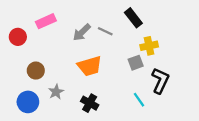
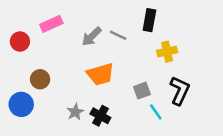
black rectangle: (133, 18) -> (149, 20), turned 48
gray square: (136, 63) -> (142, 91), moved
gray star: (56, 92) -> (75, 112), moved
blue circle: (28, 102) -> (21, 104), moved

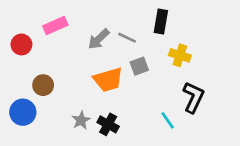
yellow cross: (167, 52) -> (180, 55), turned 30
gray square: (142, 91) -> (139, 66), moved

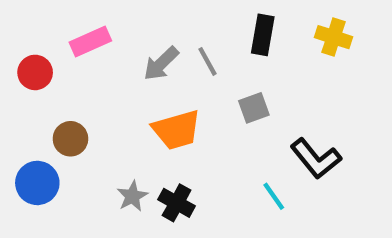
gray line: (127, 38) -> (207, 61), turned 36
yellow cross: (180, 55) -> (333, 37), moved
gray square: (139, 66) -> (254, 108), moved
black L-shape: (193, 97) -> (316, 159), turned 116

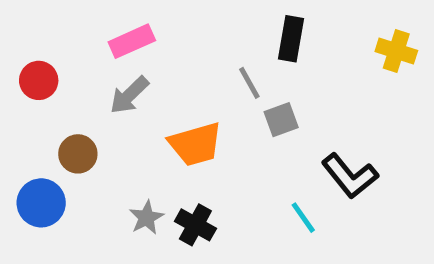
yellow cross: (333, 37) -> (396, 51), moved
pink rectangle: (90, 42) -> (132, 41), moved
gray line: (207, 61) -> (249, 83), moved
gray arrow: (161, 64) -> (129, 95), moved

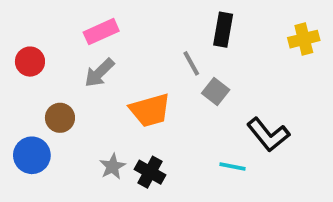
yellow cross: (396, 51) -> (304, 39), turned -32
gray square: (281, 120) -> (216, 92), turned -32
cyan line: (303, 218) -> (233, 167), turned -44

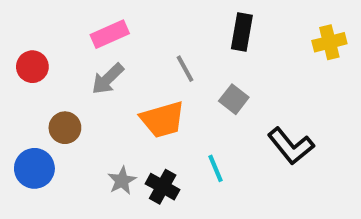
gray line: (191, 63) -> (185, 69), moved
cyan line: (233, 167) -> (215, 168), moved, turned 56

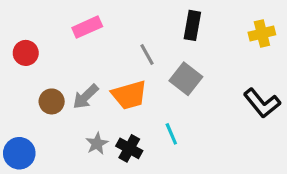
gray arrow: (108, 79) -> (86, 97), moved
gray square: (234, 99) -> (186, 79), size x1.4
black L-shape: (291, 146) -> (262, 103), moved
blue circle: (34, 168) -> (19, 153), moved

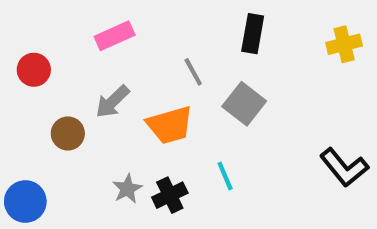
gray arrow: (86, 97) -> (112, 102), moved
black L-shape: (262, 103) -> (344, 167), moved
black cross: (129, 148) -> (170, 195), turned 35

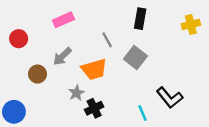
black L-shape: (344, 167) -> (170, 98), moved
cyan line: (225, 176) -> (142, 113), moved
gray star: (127, 189) -> (76, 93), moved

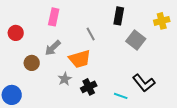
pink rectangle: (63, 20) -> (54, 17), turned -54
gray square: (135, 58) -> (136, 40), moved
black cross: (94, 108) -> (89, 87), moved
cyan line: (142, 113) -> (121, 96), turned -48

